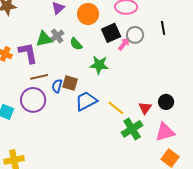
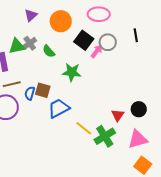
black square: (111, 33) -> (84, 40), turned -30
yellow line: (116, 108) -> (84, 128), moved

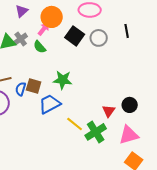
pink arrow: (97, 51) -> (44, 29), moved
green star: (72, 72) -> (63, 80), moved

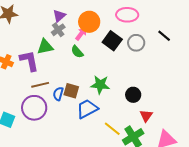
black line: (127, 31) -> (164, 36), turned -40
gray cross: (21, 39) -> (58, 30), moved
black circle: (130, 105) -> (133, 95), moved

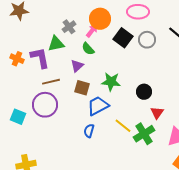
purple triangle: (59, 16) -> (77, 66), moved
blue semicircle: (58, 94) -> (89, 131), moved

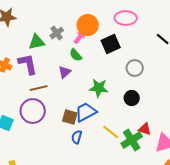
black square: (123, 38) -> (111, 44), turned 30
gray circle: (147, 40) -> (135, 68), moved
green triangle: (56, 44) -> (37, 42), moved
brown square: (82, 88) -> (70, 117), moved
red triangle: (157, 113) -> (145, 129), moved, turned -48

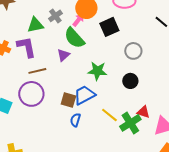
green semicircle: (76, 55) -> (74, 38), size x1.6

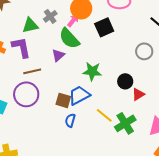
gray circle: (133, 51) -> (144, 51), moved
red triangle: (143, 112) -> (138, 94), moved, turned -48

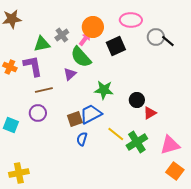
gray circle: (144, 51) -> (156, 37), moved
purple circle: (26, 94) -> (38, 113), size x0.7
brown square: (63, 100) -> (75, 119), turned -35

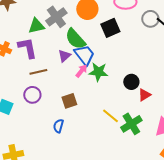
gray cross: (62, 35) -> (56, 17), size x1.5
pink arrow: (85, 39) -> (81, 71), moved
blue trapezoid: (91, 114) -> (84, 55), moved, turned 80
blue semicircle: (82, 139) -> (58, 126), moved

